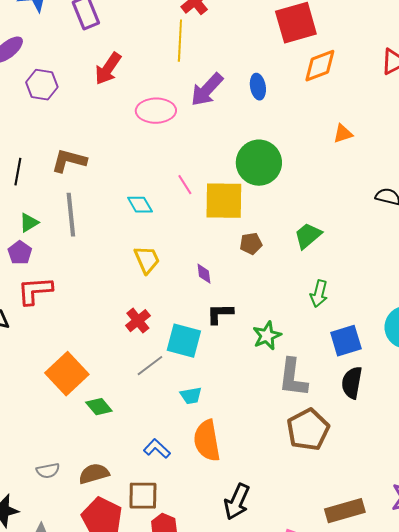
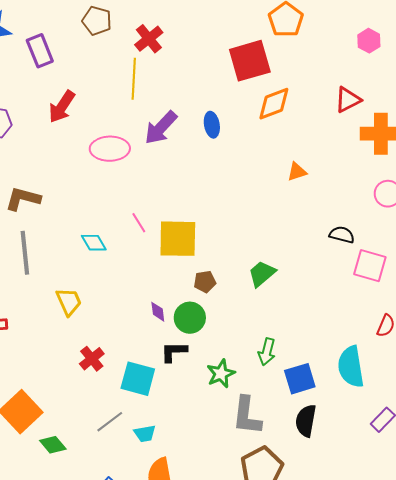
green circle: (259, 163) -> (190, 318), moved, size x0.7
yellow trapezoid: (147, 260) -> (69, 302), moved
green arrow: (319, 294) -> (267, 352), moved
gray line: (150, 366) -> (110, 422), moved

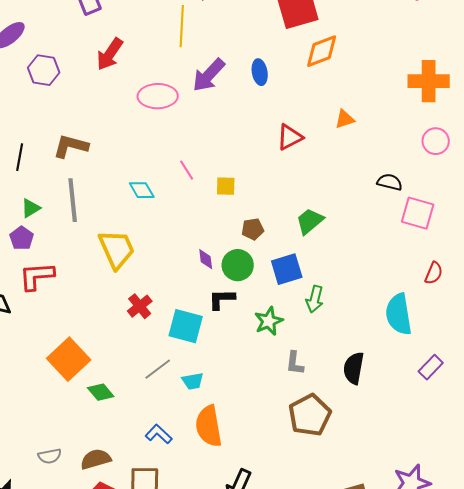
red triangle: (348, 100) -> (290, 137), moved
yellow square: (178, 239) -> (226, 186), size x0.5
yellow trapezoid: (69, 302) -> (117, 249), size x1.4
blue square: (300, 379) -> (287, 269), moved
gray L-shape: (247, 416) -> (295, 363), size x0.6

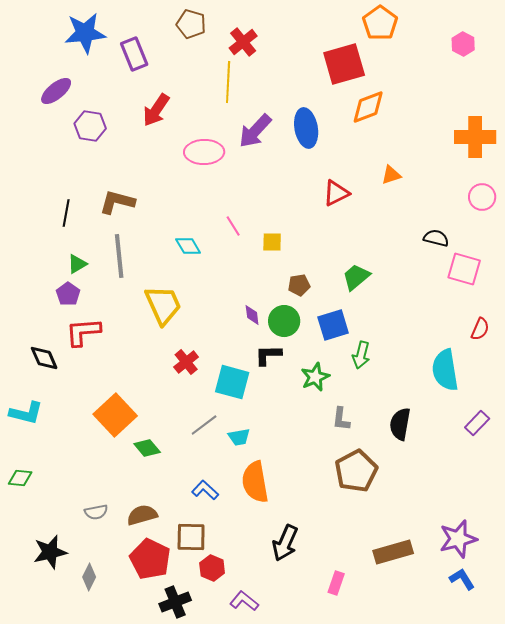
blue ellipse: (260, 72) -> (306, 128), size x1.5

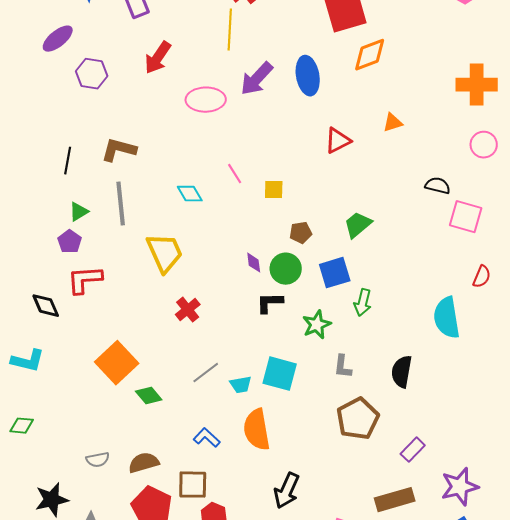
cyan square: (232, 382) -> (280, 374), moved
purple rectangle: (477, 423) -> (413, 450), moved

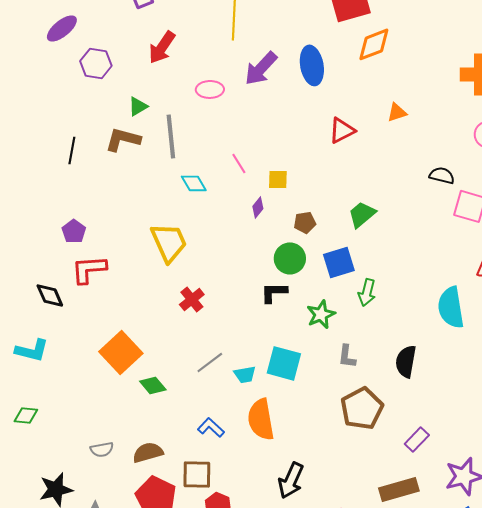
pink ellipse: (206, 100) -> (210, 89), size x0.7
gray line: (121, 204) -> (171, 136), moved
green triangle: (79, 212) -> (138, 106), moved
purple diamond: (254, 263) -> (258, 207), moved, turned 45

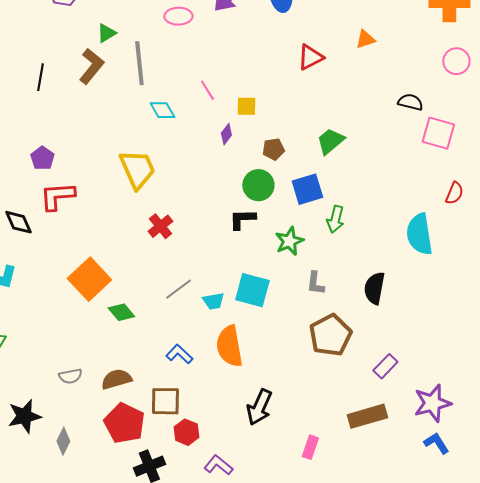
brown L-shape: (123, 139) -> (91, 66), turned 114

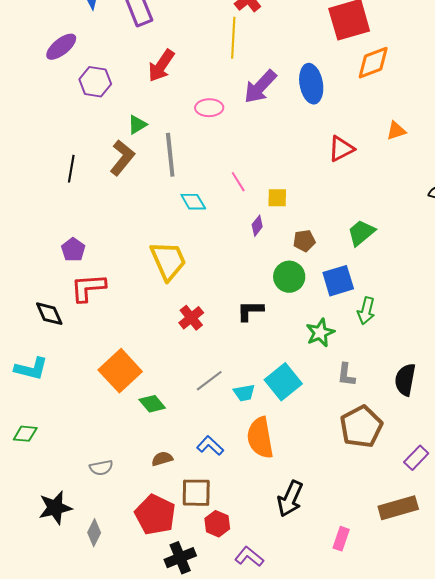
black L-shape: (242, 219) -> (250, 311), moved
cyan square: (252, 290) -> (283, 382), turned 36
brown semicircle: (116, 379) -> (162, 459), moved, size x0.7

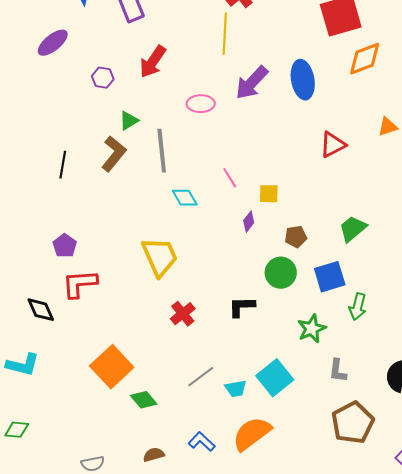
purple hexagon: (95, 82) -> (103, 78), moved, size x0.7
orange semicircle: (260, 438) -> (252, 434), turned 63

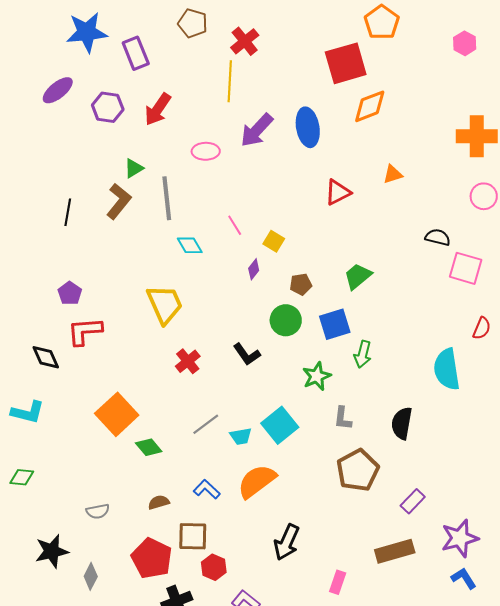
purple hexagon: (103, 78) -> (108, 107), moved, size x1.4
yellow square: (269, 194) -> (274, 241), turned 30
black L-shape: (242, 307) -> (247, 354), turned -124

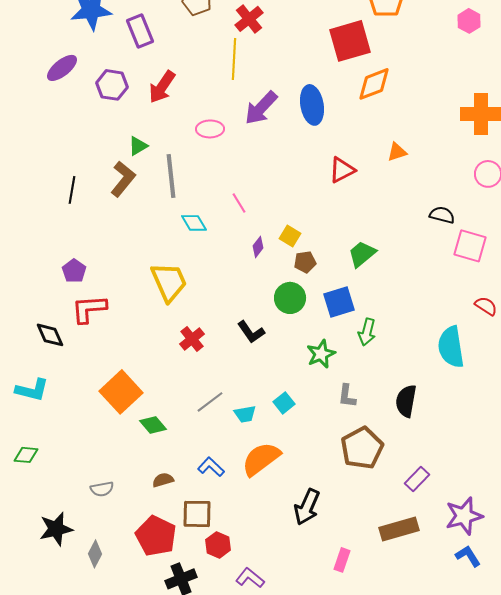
yellow square: (274, 241) -> (290, 236), moved
red semicircle: (482, 328) -> (486, 306), turned -80
cyan square: (280, 425) -> (284, 403), size x0.6
black arrow: (287, 542) -> (307, 507), moved

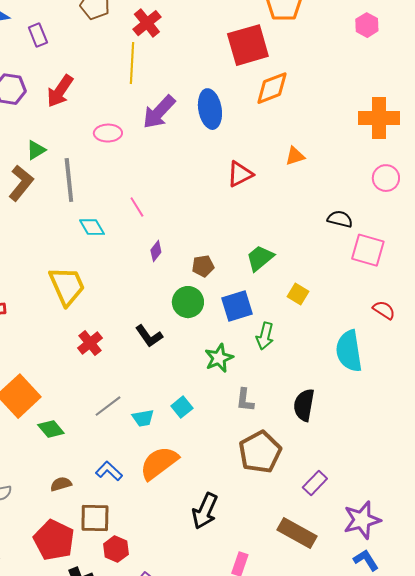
purple rectangle: (140, 31) -> (38, 35), size x0.7
yellow square: (290, 236) -> (298, 294), moved
brown rectangle: (399, 529) -> (297, 533), turned 45

